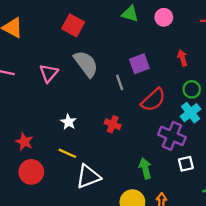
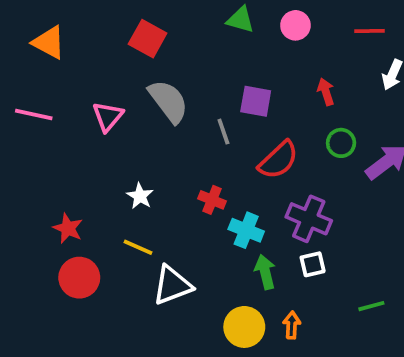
purple square: (139, 64) -> (256, 101), turned 30
cyan cross: (191, 113) -> (246, 230), moved, turned -30
white square: (186, 164) -> (313, 264), moved

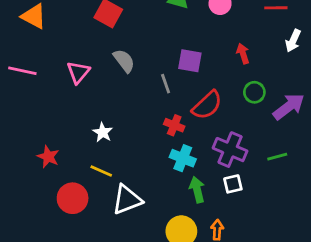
gray semicircle: (168, 101) -> (124, 61), size x0.7
red cross: (212, 200) -> (174, 125), moved
red circle: (79, 278) -> (73, 198), moved
green line: (371, 306) -> (277, 157), moved

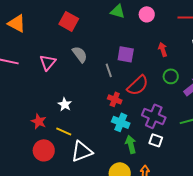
red star: (48, 157) -> (39, 121), moved
white square: (233, 184) -> (156, 140), turned 32

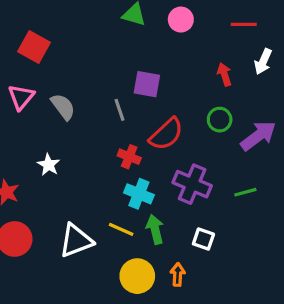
red square: (69, 21) -> (34, 47), moved
red arrow: (163, 49) -> (224, 74), moved
gray semicircle: (80, 54) -> (63, 107), moved
yellow line: (64, 131) -> (121, 229), moved
white square: (156, 140) -> (203, 239), moved

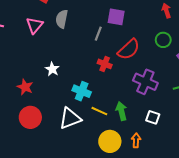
gray semicircle: (63, 107) -> (62, 19), moved, turned -132
gray line: (120, 110) -> (98, 34), turned 40
cyan cross: (139, 194) -> (82, 91), moved

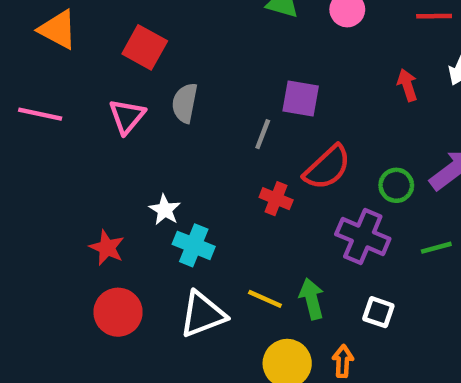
green circle: (163, 40) -> (396, 185), moved
cyan cross: (82, 91) -> (194, 245), moved

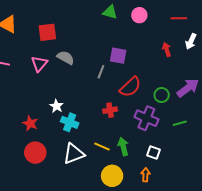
red square: (145, 47) -> (47, 32), turned -36
gray semicircle: (185, 103) -> (66, 58), turned 108
red cross: (276, 199) -> (110, 110), moved, turned -32
orange arrow: (343, 361) -> (145, 175), moved

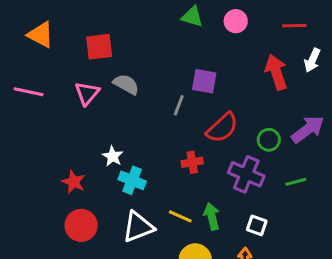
red arrow: (167, 50) -> (276, 72), size x1.6

